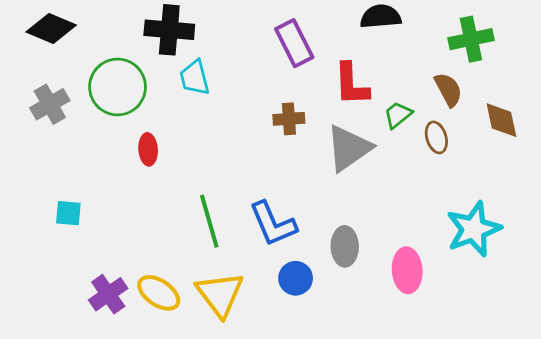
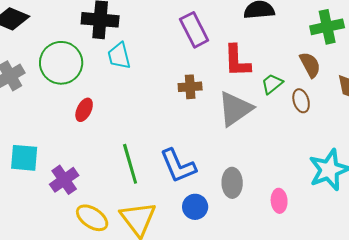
red ellipse: (148, 149) -> (84, 110), turned 30
cyan square: (68, 213) -> (24, 158), size x1.4
pink ellipse: (407, 270) -> (279, 201), size x0.7
purple cross: (108, 294) -> (64, 180), moved

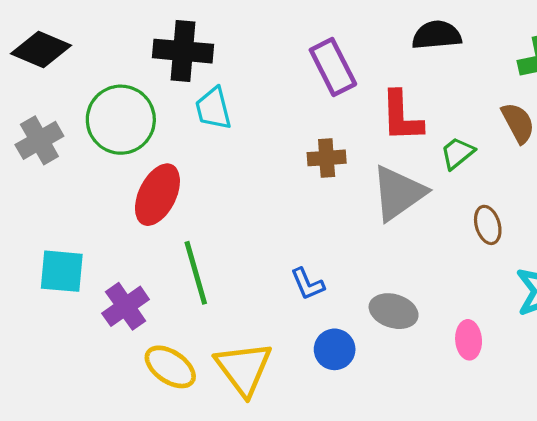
brown ellipse: (301, 101) -> (488, 225), moved
red ellipse: (84, 110) -> (157, 195), size x1.6
green line: (130, 164) -> (196, 273), moved
blue L-shape: (178, 166) -> (307, 284), size x0.6
gray ellipse: (232, 183) -> (394, 311), turned -72

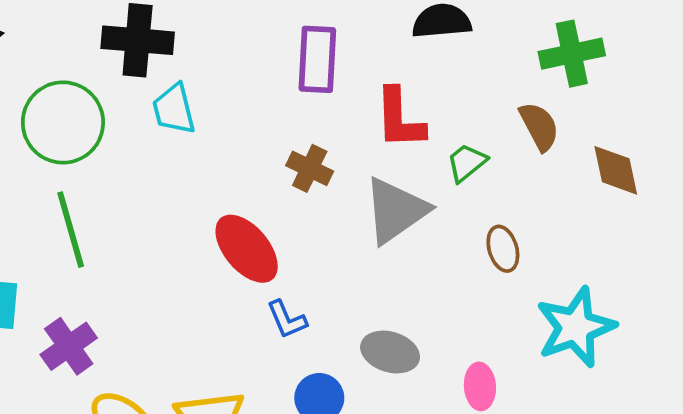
purple rectangle: (333, 67) -> (317, 59), turned 30
brown cross: (327, 158) -> (310, 168), turned 30
red ellipse: (157, 195) -> (247, 249), moved, turned -66
green line: (196, 273) -> (71, 230), moved

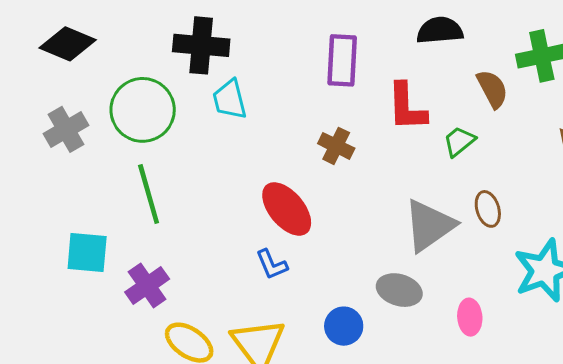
brown semicircle: (539, 126) -> (492, 89), moved
gray triangle: (396, 210) -> (429, 225), moved
blue L-shape: (287, 319) -> (272, 265), moved

